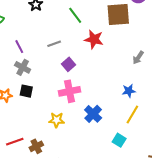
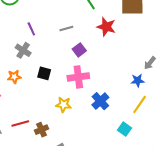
gray arrow: (138, 58) -> (150, 63), moved
gray cross: (23, 67) -> (23, 50), moved
black square: (26, 91) -> (44, 73), moved

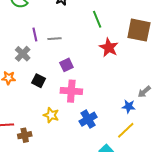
gray line: (66, 28) -> (54, 39), moved
purple square: (79, 50) -> (66, 65), moved

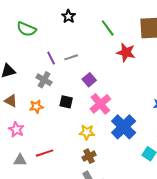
pink cross: (71, 91) -> (100, 104), turned -30
blue cross: (88, 119) -> (124, 127), size x1.4
brown cross: (25, 135) -> (89, 156), moved

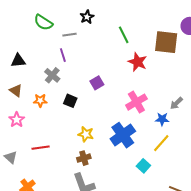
gray line: (71, 57) -> (70, 35), moved
pink cross: (100, 104) -> (136, 102), moved
gray triangle: (20, 160) -> (11, 157), moved, turned 32

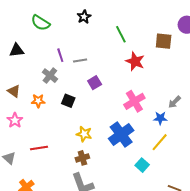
gray line: (70, 35) -> (80, 61), moved
brown square: (166, 42) -> (164, 41), size x0.7
black triangle: (18, 61) -> (17, 50), moved

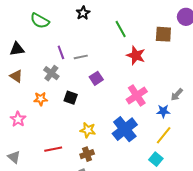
brown triangle: (14, 91) -> (16, 76), moved
red line: (39, 148) -> (53, 149), moved
cyan square: (142, 165) -> (156, 159), moved

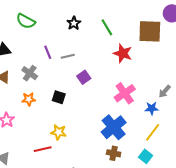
black star: (83, 13) -> (74, 23), moved
brown square: (163, 34) -> (150, 31), size x1.4
gray cross: (51, 73) -> (30, 73), moved
yellow star: (88, 130) -> (59, 132), moved
brown cross: (87, 154) -> (114, 153), moved, turned 32

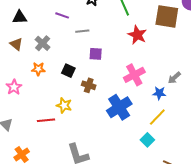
purple line: (48, 52) -> (62, 15), moved, turned -56
purple square: (84, 77) -> (96, 54), turned 32
brown cross: (114, 153) -> (89, 85), moved

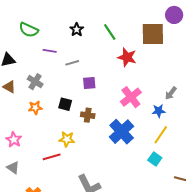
pink star: (14, 87) -> (14, 140), moved

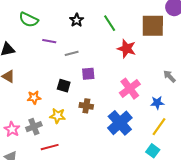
gray cross: (35, 82) -> (34, 127), moved, turned 35
gray arrow: (171, 93) -> (169, 76), moved, turned 96
black square: (65, 104) -> (64, 86), moved
yellow star: (67, 139) -> (58, 116), moved

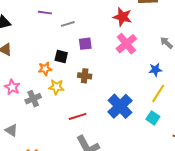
pink cross: (130, 89) -> (126, 44), moved
orange star: (34, 98) -> (45, 69), moved
blue cross: (120, 123) -> (120, 106), moved
pink star: (12, 129) -> (12, 87), moved
red line: (50, 147) -> (78, 116), moved

